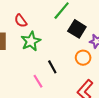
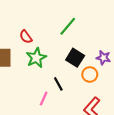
black square: (77, 29) -> (75, 58), moved
pink line: (38, 81) -> (44, 99), turned 56

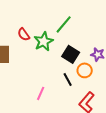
green star: (36, 58) -> (44, 41), moved
black line: (58, 84) -> (68, 79), moved

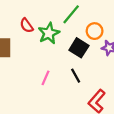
orange circle: (85, 70) -> (95, 31), moved
pink line: (41, 93) -> (45, 78), moved

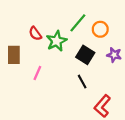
orange circle: (95, 31) -> (100, 29), moved
pink line: (45, 78) -> (37, 73), moved

